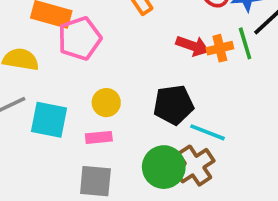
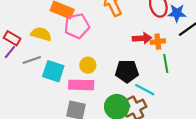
green line: (245, 43) -> (166, 63), moved
red arrow: (193, 46) -> (142, 38), turned -30
pink rectangle: (99, 137) -> (81, 85), size x1.6

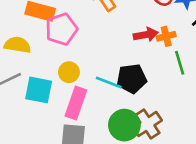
yellow circle: (88, 65) -> (69, 72), moved
pink rectangle: (81, 85) -> (76, 103), turned -65
cyan line: (145, 90) -> (109, 82), moved

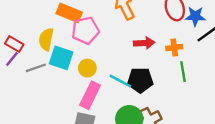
red arrow: (146, 35) -> (144, 43), moved
yellow semicircle: (17, 45) -> (46, 39), turned -95
cyan square: (39, 90) -> (61, 58), moved

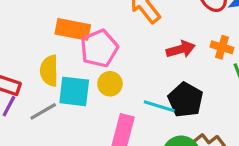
orange cross: (174, 48) -> (222, 47), turned 35
yellow circle: (87, 68) -> (110, 84), moved
black pentagon: (140, 80) -> (185, 100), turned -30

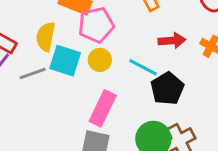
cyan line: (159, 106) -> (143, 67), moved

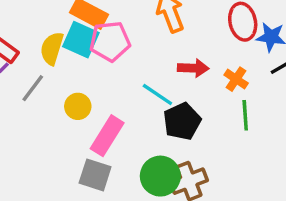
yellow circle: (100, 60) -> (78, 106), moved
cyan square: (65, 61) -> (81, 40), moved
gray line: (33, 74) -> (33, 88), turned -40

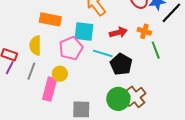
cyan square: (81, 40) -> (84, 32), moved
pink pentagon: (110, 41) -> (71, 48), moved
pink rectangle: (107, 136) -> (50, 89), moved

